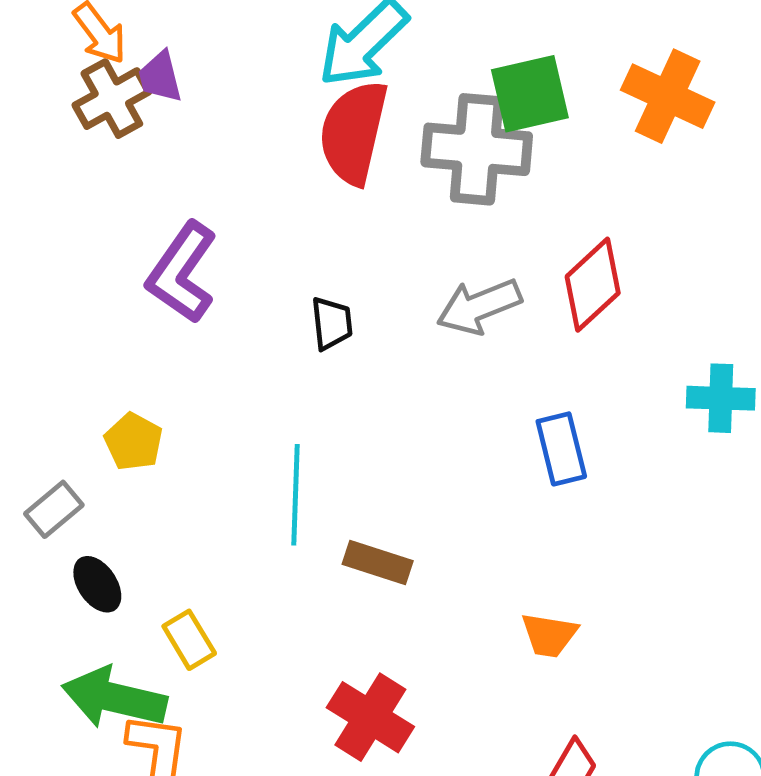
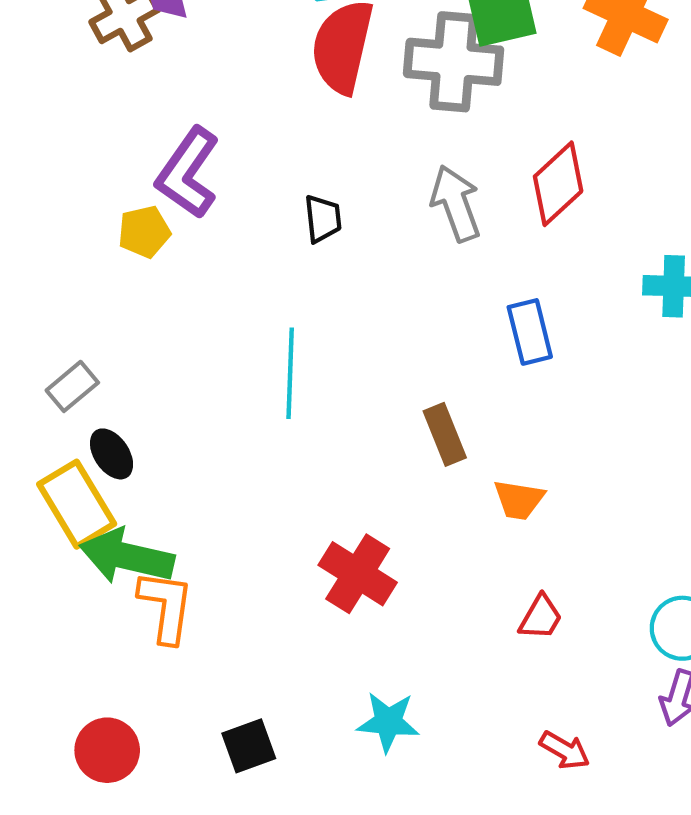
gray arrow: (479, 306) -> (456, 203), turned 92
yellow pentagon: (134, 442) -> (144, 232), moved, turned 30
brown rectangle: (378, 563) -> (445, 434), moved, turned 50
yellow rectangle: (189, 640) -> (77, 504), moved, size x1.6

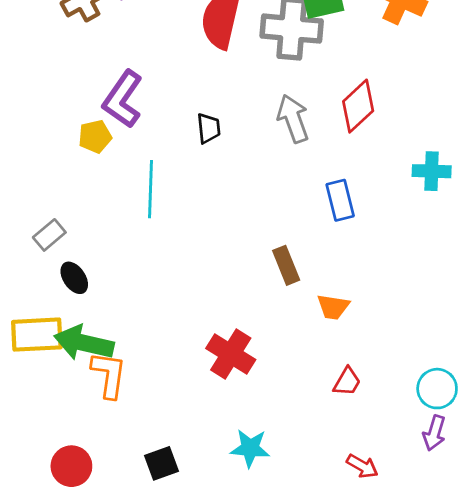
cyan line: (290, 373) -> (150, 189), moved
yellow rectangle: (77, 504) -> (37, 335), moved, turned -62

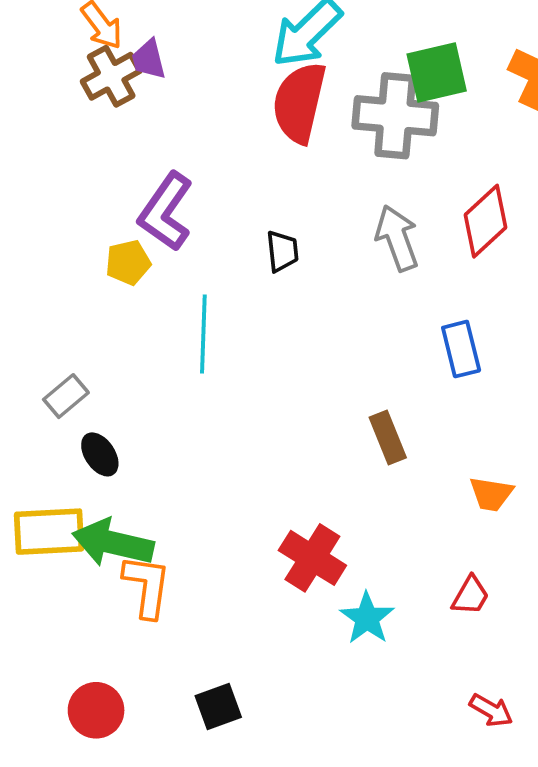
orange trapezoid: (333, 307) -> (491, 494), moved
cyan star: (250, 448) -> (367, 618), moved, turned 30

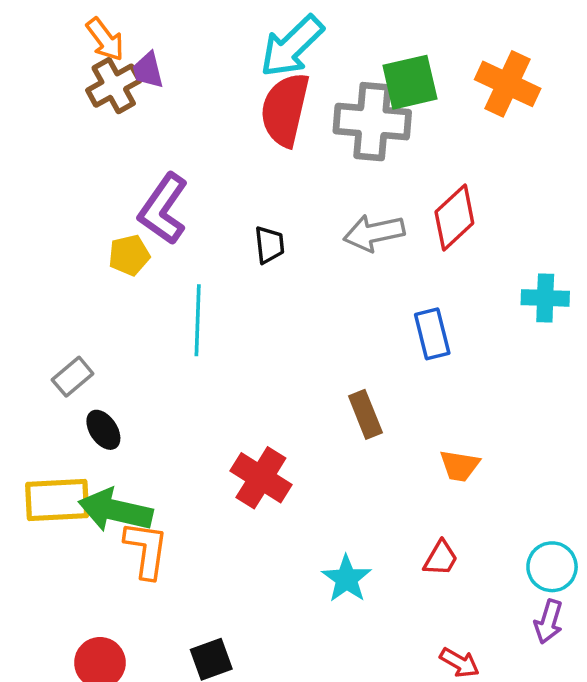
gray arrow: (397, 238) -> (374, 233), turned -82
red cross: (312, 558) -> (261, 478), moved

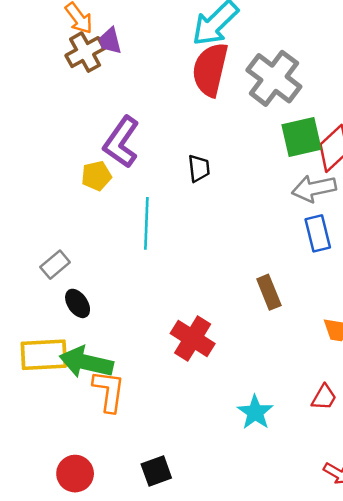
green square: (410, 82) -> (301, 137), moved
gray cross: (372, 122) -> (274, 78), turned 32
gray arrow: (374, 233) -> (314, 188), moved

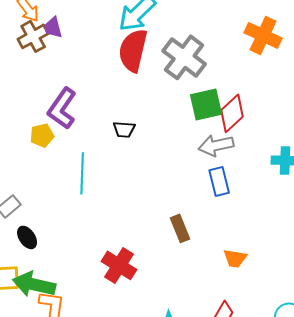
black trapezoid: (199, 168) -> (124, 129), turned 100

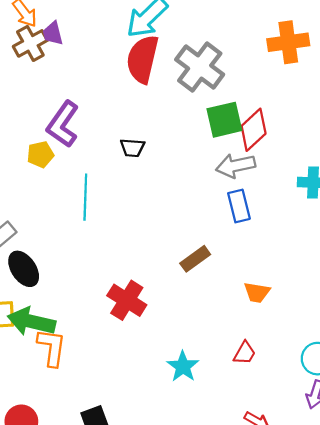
orange cross: (263, 35) -> (288, 42), turned -33
brown rectangle: (180, 228) -> (195, 259), turned 76
black ellipse: (27, 237) -> (24, 269), size x1.4

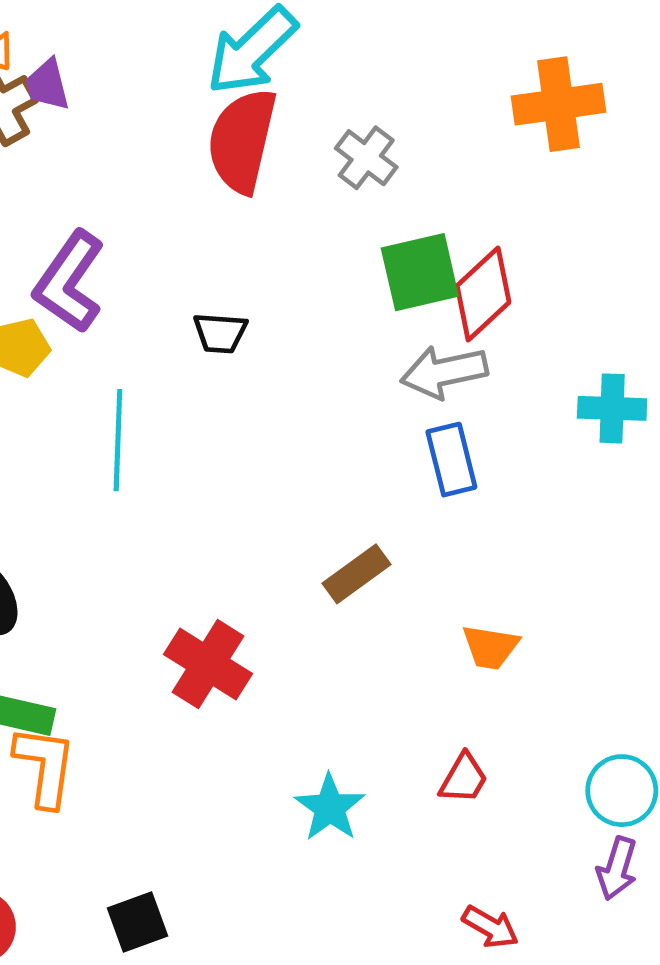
gray cross: (200, 67) -> (366, 158), size x0.6

